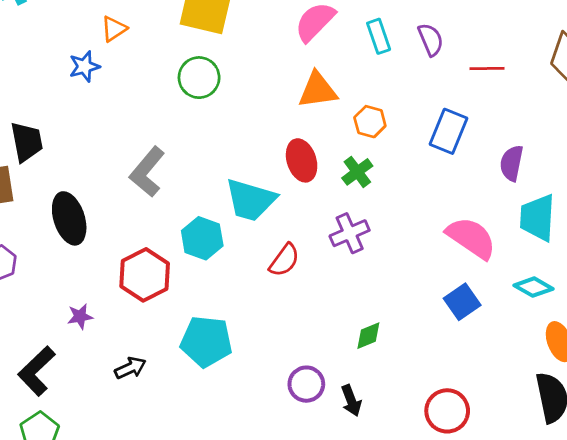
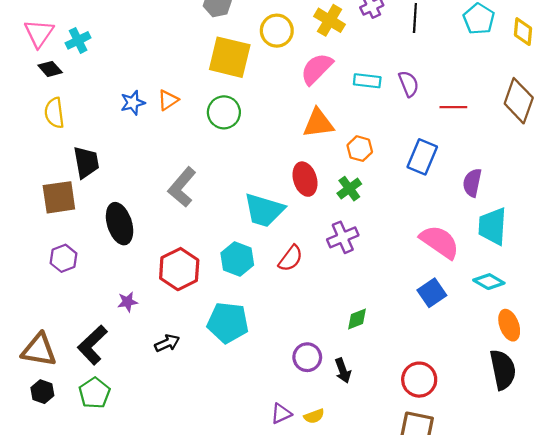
orange triangle: (114, 29) -> (168, 100), moved
cyan rectangle: (379, 36) -> (367, 81), turned -65
cyan hexagon: (202, 238) -> (237, 259), moved

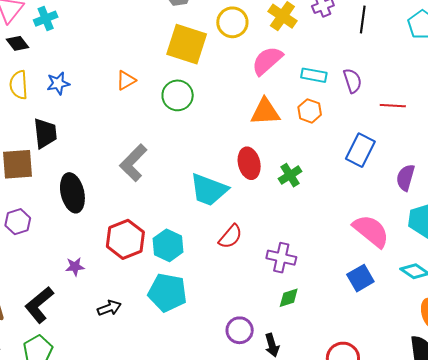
blue star: (133, 103) -> (58, 83), moved
orange hexagon: (360, 149) -> (310, 111), moved
purple cross: (343, 237) -> (281, 258), moved, turned 32
cyan hexagon: (237, 259) -> (168, 245), moved

